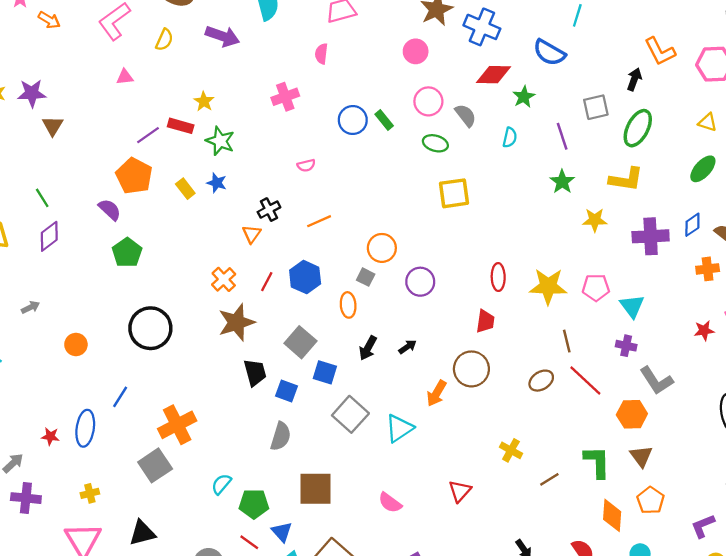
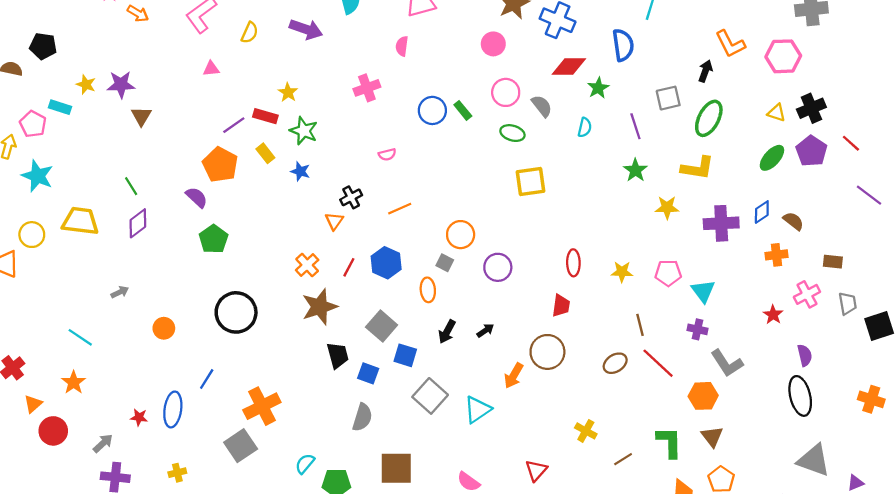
blue semicircle: (549, 53) -> (623, 45), turned -128
yellow rectangle: (185, 189) -> (265, 153), moved
yellow star: (548, 286) -> (622, 272), size x0.6
red star: (704, 331) -> (773, 315), turned -30

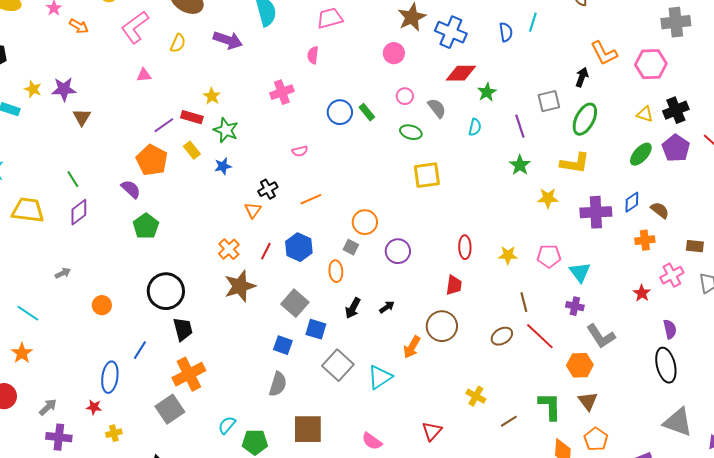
blue semicircle: (623, 45) -> (506, 32), moved, size x0.7
pink circle: (506, 92) -> (405, 96), size x0.7
blue star: (300, 171) -> (223, 166), turned -30
black trapezoid: (338, 355) -> (183, 329), moved
red star: (139, 417) -> (94, 407), moved

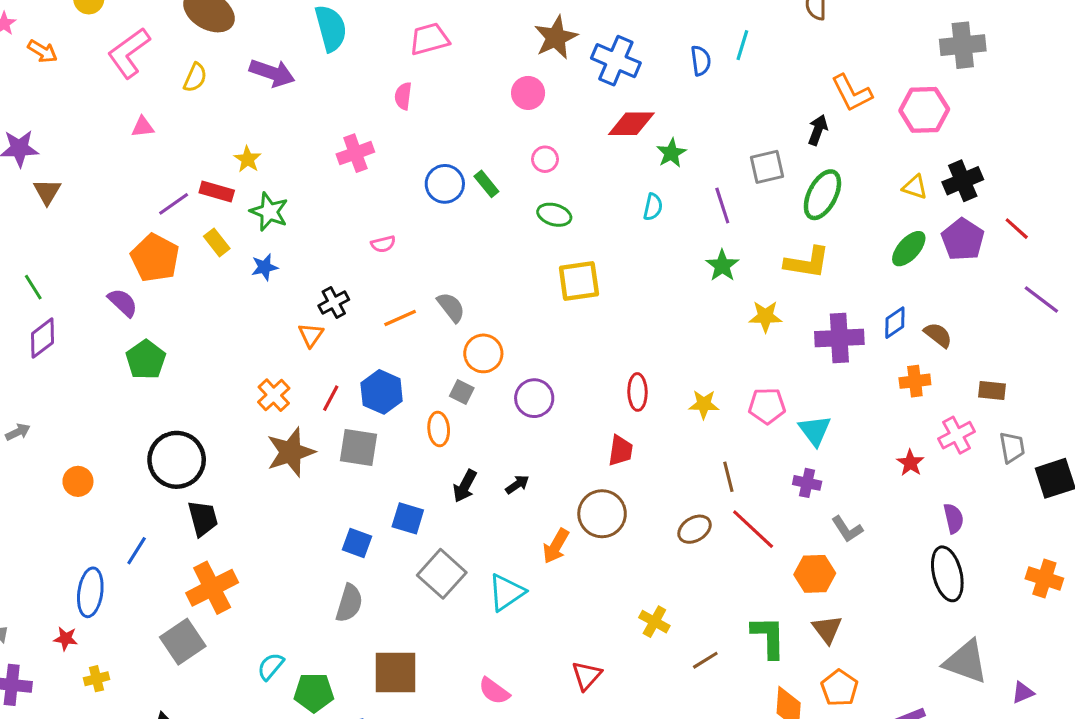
gray semicircle: (437, 108) -> (451, 307), moved
gray square: (295, 303) -> (358, 447), moved, turned -32
gray L-shape: (601, 336) -> (847, 529), size x0.7

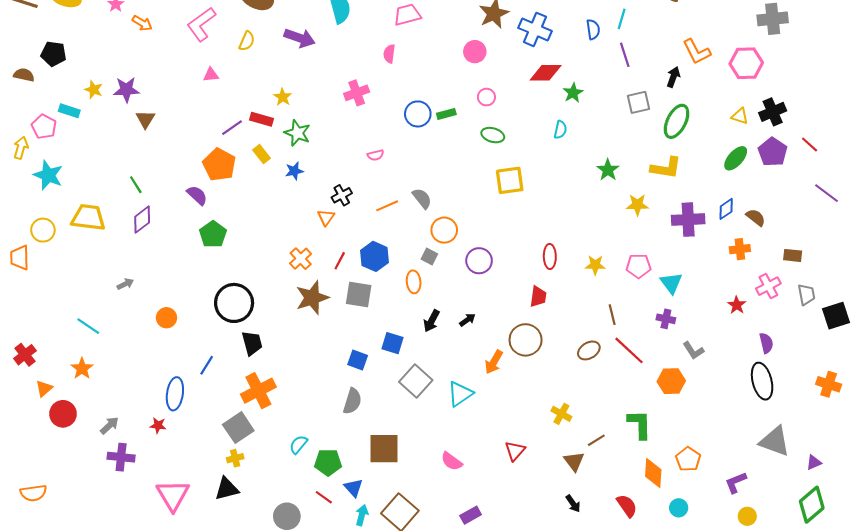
green rectangle: (486, 184) -> (446, 114), turned -66
purple line: (722, 205) -> (625, 55), moved
brown triangle: (827, 629) -> (574, 461), moved
yellow cross: (96, 679) -> (235, 458), moved

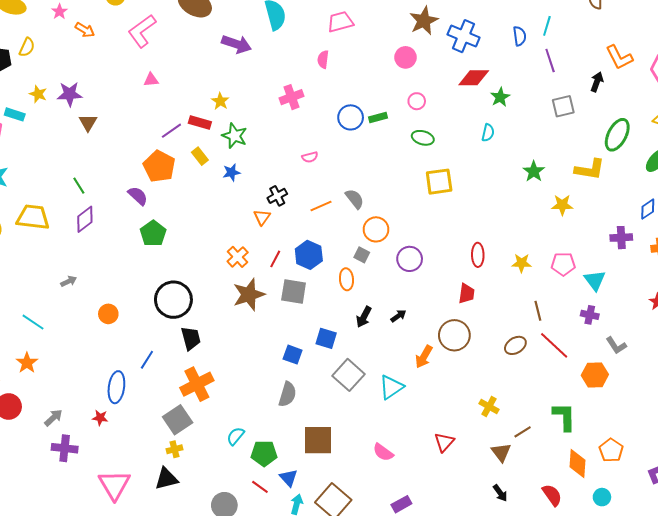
yellow semicircle: (247, 41) -> (27, 47), moved
green ellipse: (677, 121) -> (617, 135), moved
purple cross: (688, 220) -> (621, 238), moved, size x0.7

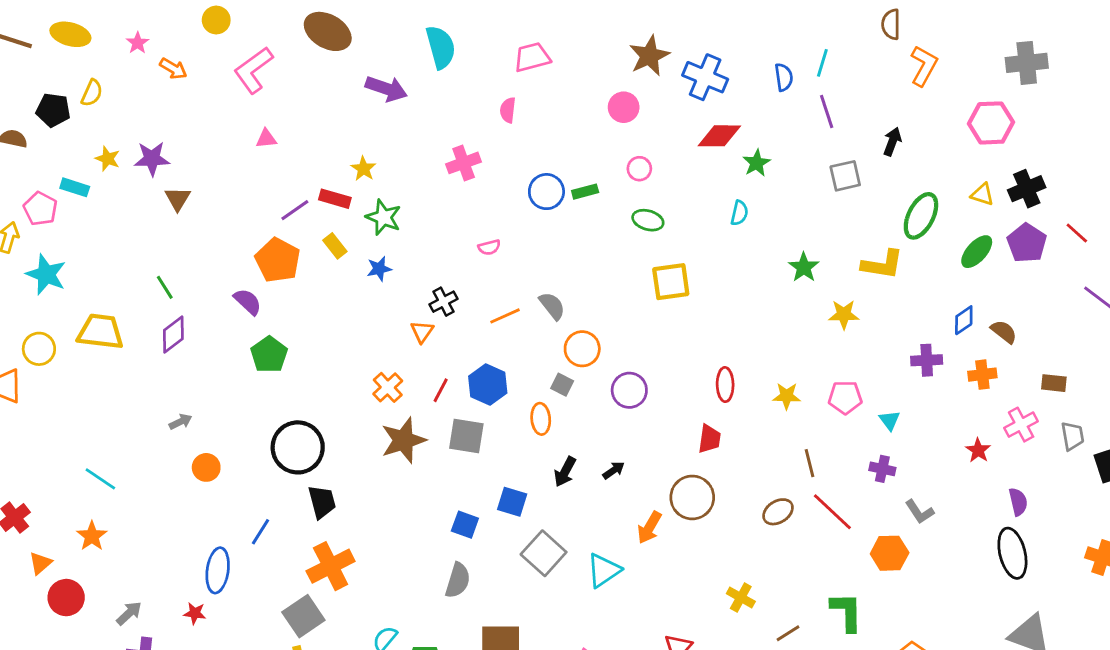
orange L-shape: (619, 57) -> (924, 66), moved, turned -124
cyan triangle: (595, 280) -> (890, 420), size x0.7
gray arrow: (69, 281) -> (180, 422), moved

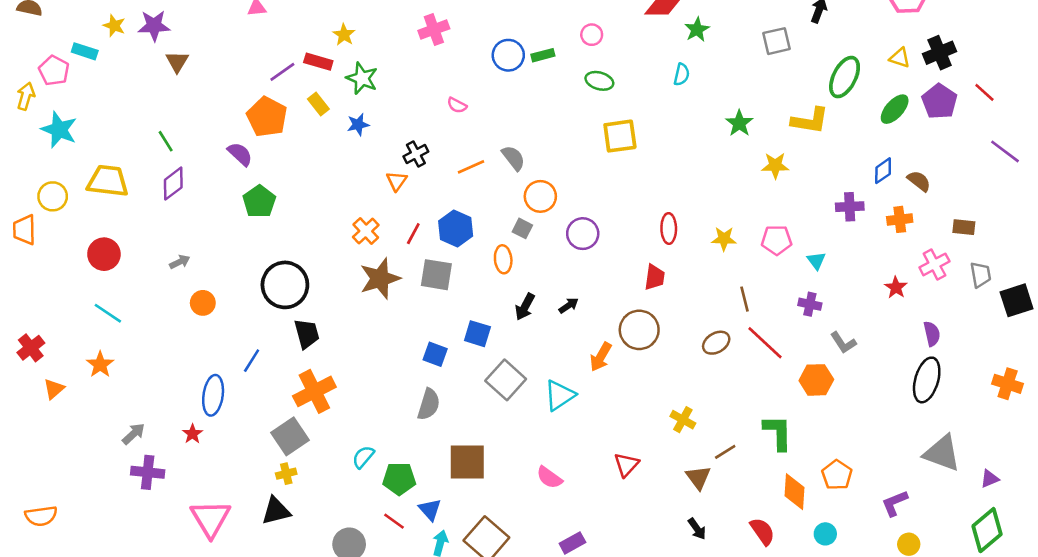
pink semicircle: (489, 247) -> (457, 105), turned 42
black ellipse: (1012, 553) -> (927, 380), turned 30
red circle: (66, 598) -> (104, 254), moved
red star: (195, 613) -> (193, 434), turned 30

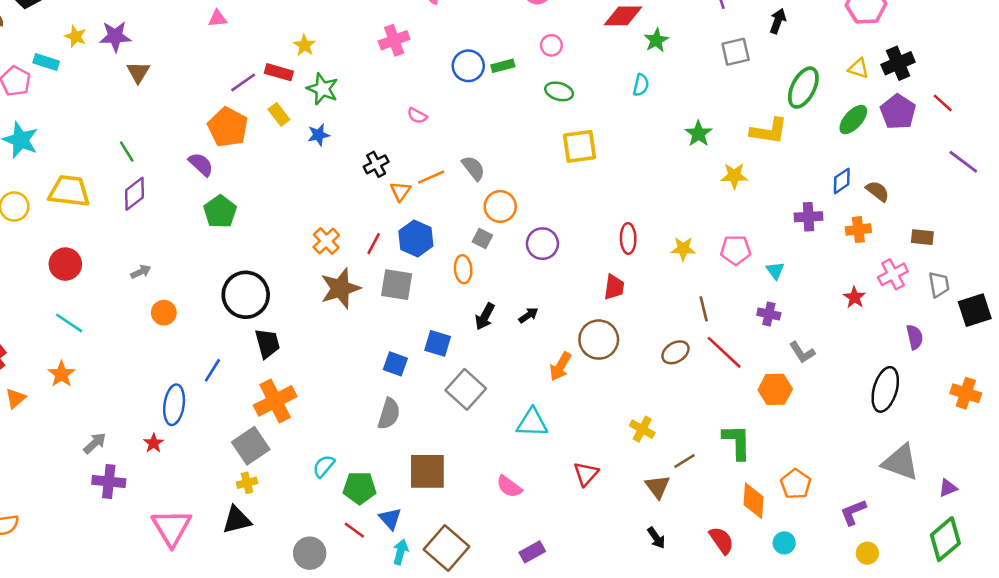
orange triangle: (397, 181) -> (400, 191), moved
purple semicircle: (932, 334) -> (915, 337), moved
cyan triangle: (560, 395) -> (532, 423), moved, turned 36

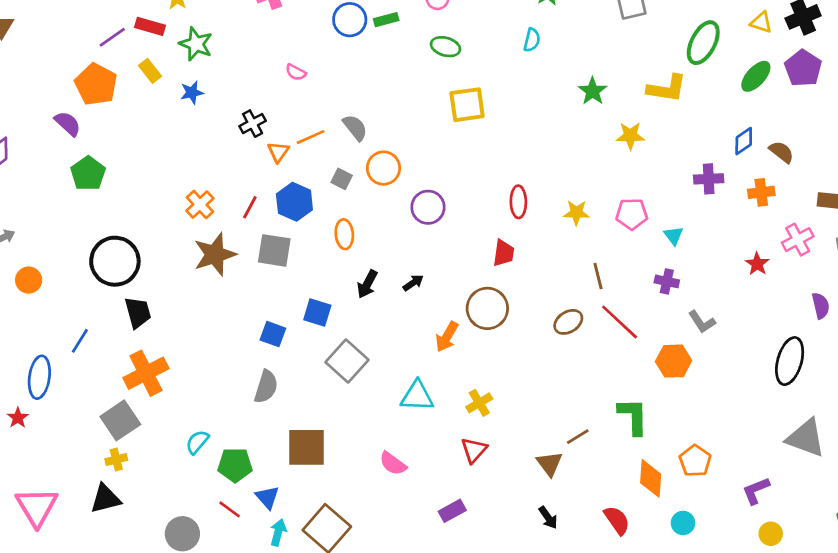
gray square: (482, 238) -> (342, 179), moved
yellow cross: (642, 429) -> (479, 403), moved, turned 30
purple rectangle: (532, 552) -> (452, 511), moved

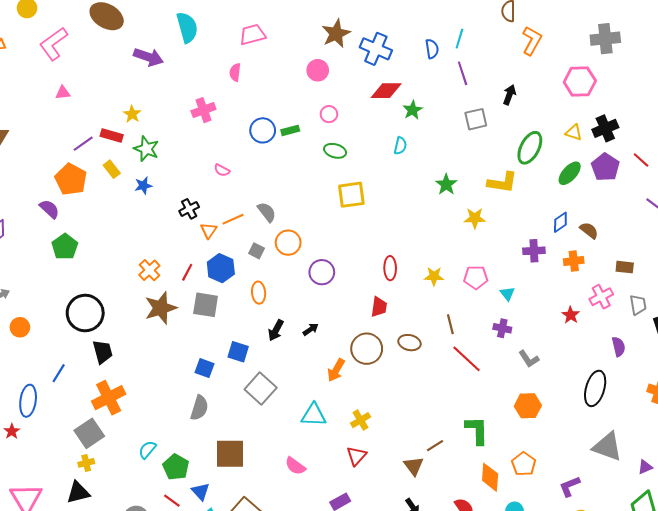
brown ellipse: (568, 322) -> (410, 343), moved, turned 45
orange hexagon: (674, 361) -> (528, 406), moved
green pentagon: (235, 465) -> (176, 467), turned 30

